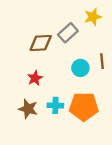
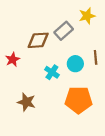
red star: (35, 78) -> (13, 59), moved
cyan cross: (55, 105) -> (52, 72), moved, turned 32

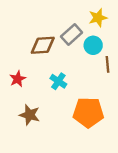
red star: (13, 59) -> (18, 79), moved
cyan circle: (75, 64) -> (93, 45), moved

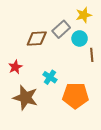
cyan cross: (58, 81) -> (50, 77), moved
brown star: (30, 115) -> (25, 98), size x1.4

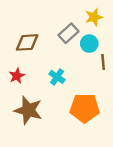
brown diamond: (37, 38) -> (27, 42), moved
cyan cross: (50, 77) -> (57, 77), moved

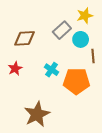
orange pentagon: (85, 108) -> (76, 81), moved
brown star: (28, 110) -> (37, 114), moved, turned 30

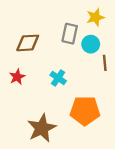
gray rectangle: (62, 30) -> (70, 34), turned -36
orange pentagon: (76, 81) -> (85, 111), moved

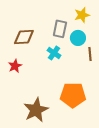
cyan cross: (58, 78) -> (54, 53), moved

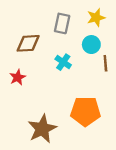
gray rectangle: (60, 29) -> (62, 23), moved

